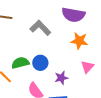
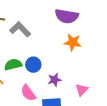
gray L-shape: (40, 28) -> (20, 29), moved
pink triangle: (87, 67) -> (82, 90), moved

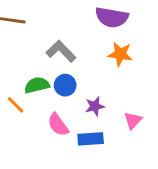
gray L-shape: (20, 29) -> (61, 51), moved

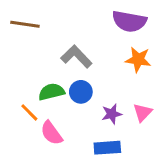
pink triangle: (133, 120) -> (143, 112), moved
pink semicircle: (58, 125) -> (51, 133), moved

